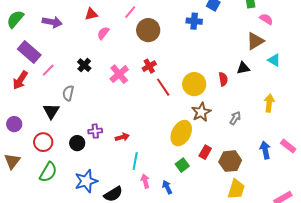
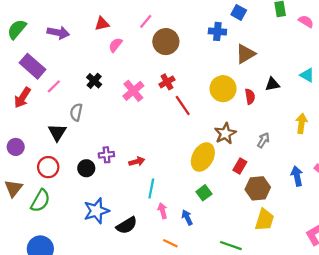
pink semicircle: (266, 19) -> (306, 21), moved
brown triangle: (255, 41) -> (245, 54), moved
yellow circle: (194, 84) -> (223, 89), moved
red rectangle: (205, 152) -> (240, 166), moved
green semicircle: (48, 172) -> (40, 201), moved

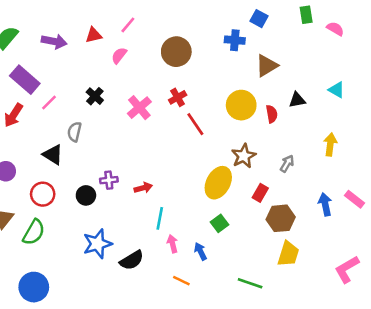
pink line: (146, 21) -> (128, 25), moved
red triangle: (102, 24) -> (94, 35), moved
black triangle: (57, 132) -> (53, 155), turned -30

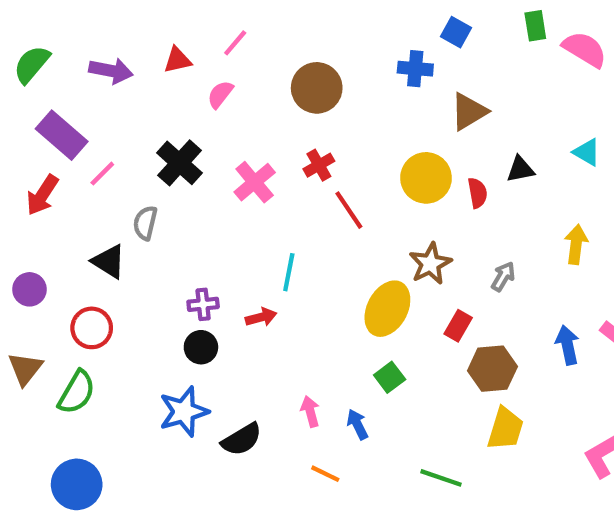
pink semicircle: (335, 29) -> (585, 49), size x1.5
black cross: (95, 96) -> (180, 163), size x1.5
black circle: (86, 195) -> (201, 347), moved
cyan line: (160, 218) -> (289, 272), moved

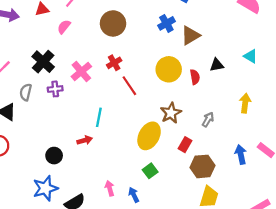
blue cross: (415, 69) -> (166, 23), moved, turned -35
purple cross: (203, 304) -> (55, 89), moved

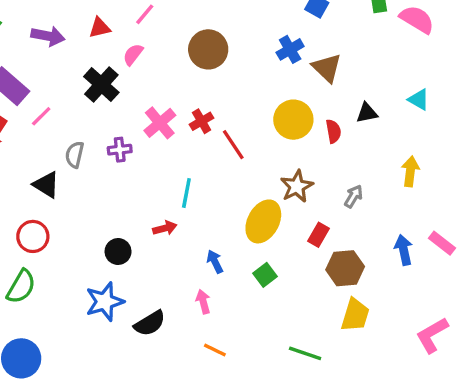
brown triangle: (190, 35) -> (327, 68), turned -45
black cross: (43, 62) -> (101, 84), moved
red cross: (114, 63) -> (202, 121), moved
blue arrow: (134, 195) -> (215, 262), moved

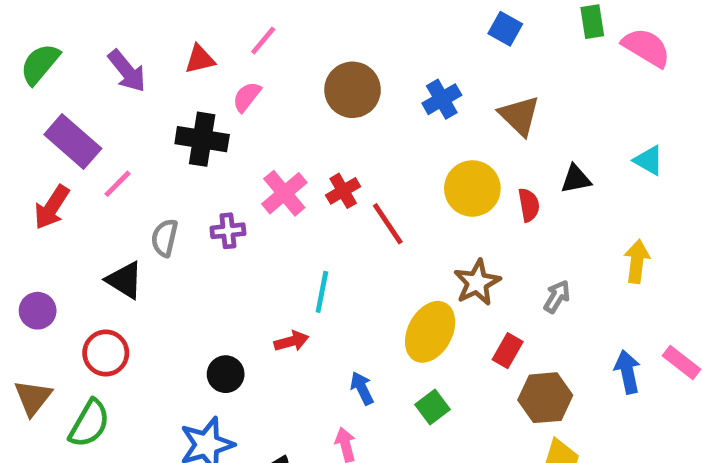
purple arrow: (48, 36) -> (127, 71), turned 40
blue cross: (290, 49) -> (442, 99), moved
black cross: (101, 84) -> (202, 139), turned -33

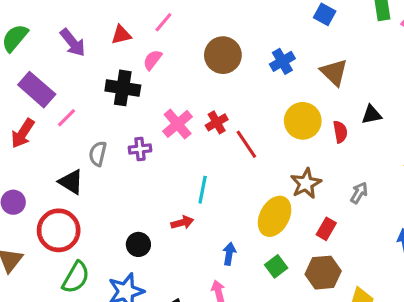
red circle: (106, 353) -> (59, 230), size x1.4
blue arrow: (362, 388) -> (229, 254), turned 35
brown hexagon: (545, 398) -> (323, 273), moved
green semicircle: (89, 424) -> (76, 277), moved

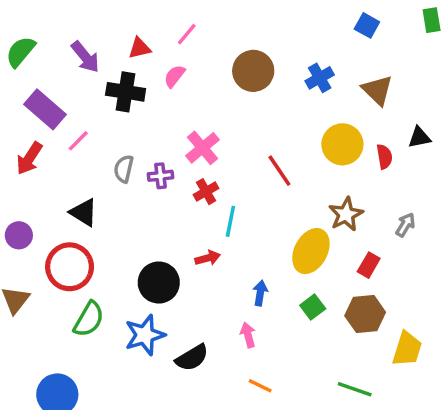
black cross: (123, 88) -> (126, 92), moved
red cross: (217, 122) -> (206, 192), moved
gray semicircle: (98, 154) -> (124, 169), moved
black circle: (138, 244) -> (159, 283), size x1.5

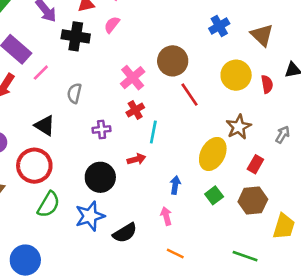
brown circle: (253, 71) -> (173, 61), moved
purple cross: (161, 176) -> (102, 129), moved

